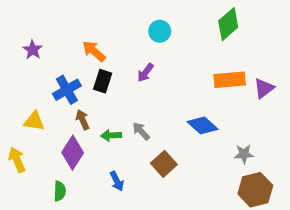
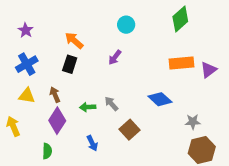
purple star: (33, 50) -> (26, 30), moved
black rectangle: (103, 81) -> (70, 64), moved
blue cross: (67, 90) -> (27, 64), moved
brown arrow: (83, 120) -> (55, 95), moved

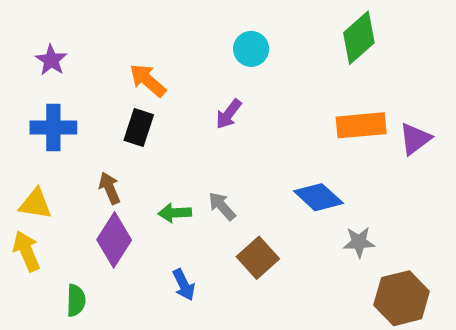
blue cross: (27, 64) -> (53, 128), turned 30
yellow triangle: (27, 96) -> (35, 204), moved
gray star: (193, 122) -> (359, 242), moved
green semicircle: (47, 151) -> (76, 300), moved

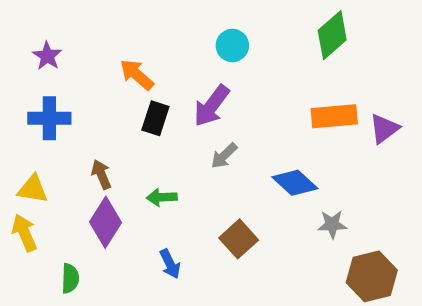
purple arrow: (229, 114) -> (212, 106), size x1.5
black rectangle: (139, 128) -> (155, 118), moved
gray arrow: (222, 206) -> (224, 156), moved, turned -92

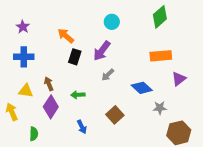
purple triangle: (384, 129) -> (179, 79), moved
yellow triangle: (33, 189) -> (26, 91), moved

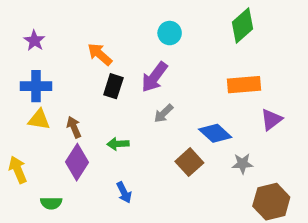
yellow triangle: (26, 91) -> (39, 120), moved
brown square: (115, 115) -> (189, 162), moved
green semicircle: (34, 134) -> (51, 203), turned 88

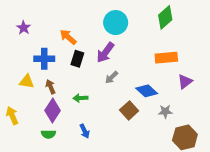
cyan circle: (170, 33) -> (116, 23), size x1.5
blue cross: (36, 86) -> (44, 59), moved
green semicircle: (51, 203) -> (48, 134), moved

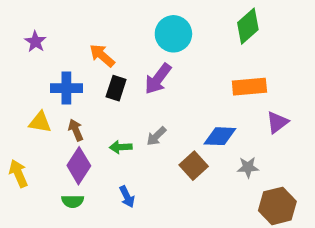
gray arrow: (111, 77) -> (156, 136), moved
blue diamond: (147, 91) -> (220, 136), turned -40

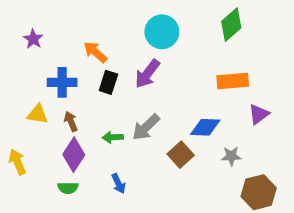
gray arrow: (156, 136) -> (146, 127), size x1.5

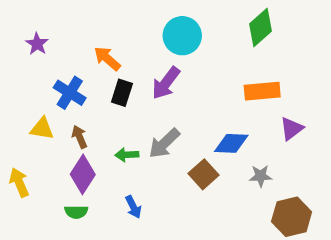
blue cross: (62, 82) -> (70, 93), turned 32

